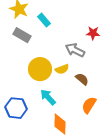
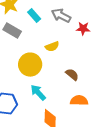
gray arrow: (75, 50) -> (61, 16), moved
yellow semicircle: (62, 69) -> (52, 47), moved
orange semicircle: (89, 105) -> (79, 101), turned 60

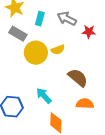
cyan rectangle: (34, 16) -> (40, 19), turned 56
yellow circle: (30, 65) -> (36, 53), moved
brown semicircle: (72, 75) -> (78, 78), size x1.5

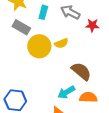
cyan arrow: (44, 96) -> (66, 92), moved, turned -78

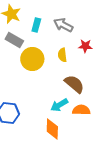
red star: (92, 25) -> (85, 46), moved
yellow semicircle: (61, 43) -> (62, 55), moved, turned 104

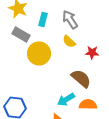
gray arrow: (63, 25) -> (70, 20), turned 30
red star: (85, 46) -> (92, 52), moved
yellow semicircle: (62, 55) -> (69, 42), moved, turned -40

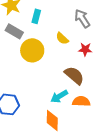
gray arrow: (70, 20) -> (82, 18), moved

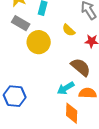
orange diamond: (52, 120) -> (72, 113), moved

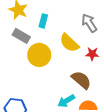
yellow semicircle: (69, 30) -> (69, 43), size x1.5

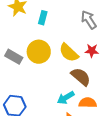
gray rectangle: (21, 36) -> (14, 57), moved
yellow semicircle: (69, 43) -> (69, 53), moved

